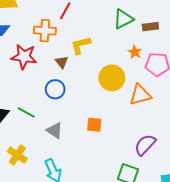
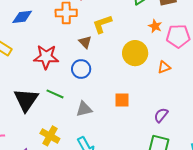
red star: (24, 57) -> (46, 57), moved
orange triangle: (140, 95) -> (164, 67), size x0.6
gray triangle: (55, 130) -> (84, 109), turned -42
purple semicircle: (145, 145) -> (161, 115), moved, size x0.7

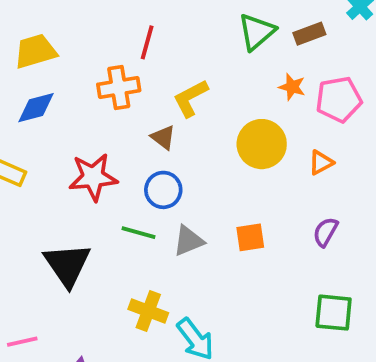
green line: (55, 94) -> (138, 233), moved
gray triangle: (84, 109) -> (188, 241), moved
purple semicircle: (161, 115) -> (325, 232), moved
yellow cross: (50, 136) -> (148, 311), moved

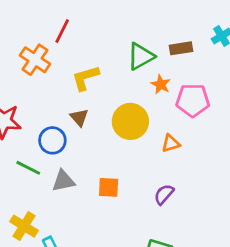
green triangle: (257, 32) -> (141, 56), moved
orange cross: (119, 87) -> (35, 60), turned 32
brown triangle: (163, 137) -> (79, 117), moved

